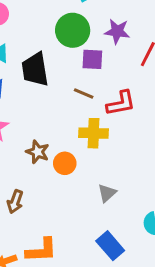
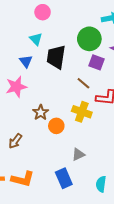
blue rectangle: (110, 246) -> (64, 178), moved

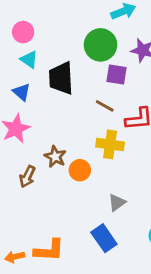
pink circle: (43, 12) -> (23, 32), moved
brown arrow: (15, 141) -> (27, 177), moved

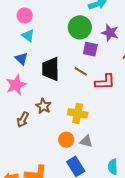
black trapezoid: (61, 78) -> (51, 69), moved
yellow cross: (110, 144) -> (78, 113), moved
orange circle: (80, 170) -> (66, 140), moved
gray triangle: (117, 203) -> (86, 141), turned 48

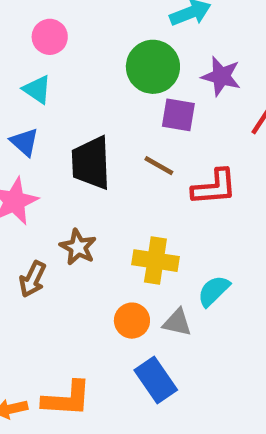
pink circle: (25, 16) -> (50, 37), moved
cyan semicircle: (113, 167) -> (214, 291), moved, turned 49

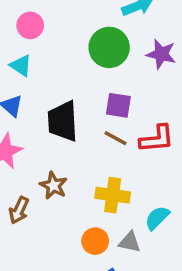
purple square: (178, 115) -> (118, 105), moved
brown line: (159, 166) -> (115, 138), moved

